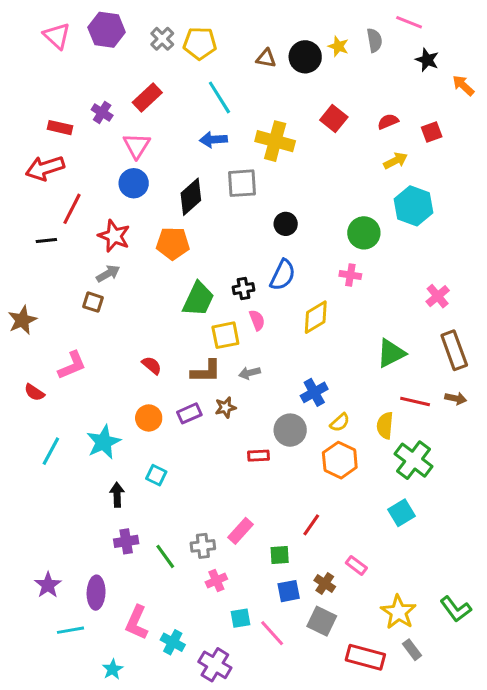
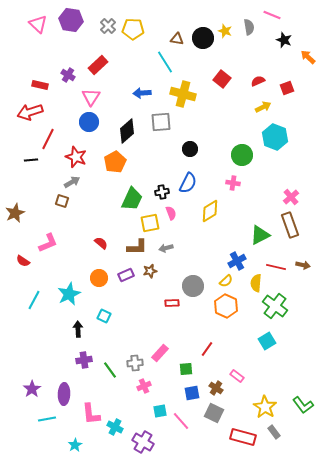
cyan line: (219, 97) -> (165, 62), moved
orange pentagon: (173, 243) -> (115, 162), turned -30
brown rectangle: (454, 350) -> (290, 225), moved
blue cross: (314, 392) -> (237, 261), moved
pink L-shape: (137, 623) -> (91, 414), turned -30

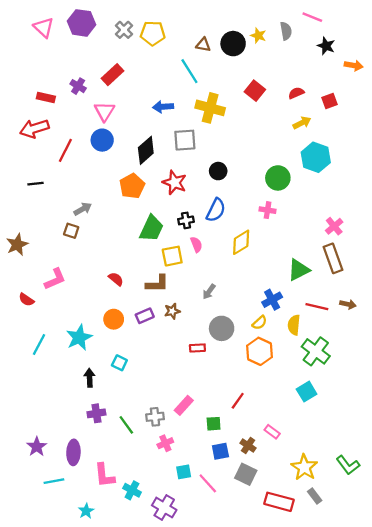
orange arrow: (308, 57) -> (354, 65), turned 147
red line: (48, 139) -> (65, 150), moved
red star: (76, 157) -> (175, 183), moved
gray arrow: (166, 248) -> (209, 292), moved, turned -40

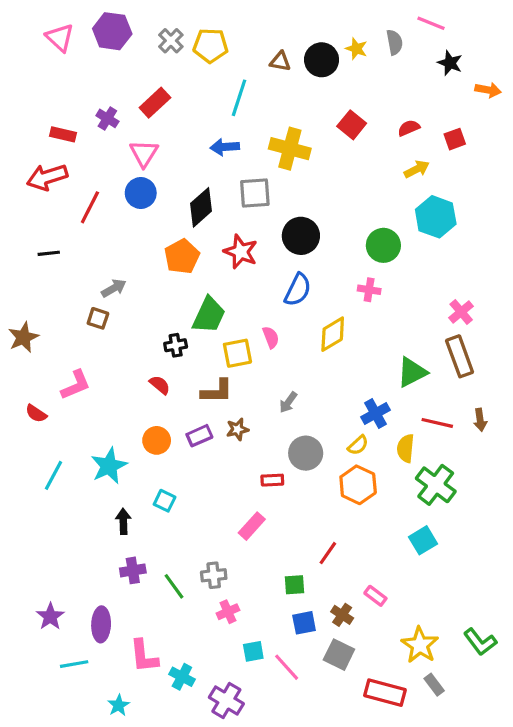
cyan line: (189, 71) -> (239, 98), moved, turned 50
black circle: (218, 171) -> (301, 236), size x1.5
black cross: (186, 220) -> (176, 345), moved
brown arrow: (348, 304) -> (480, 420), turned 70
pink rectangle: (184, 405) -> (252, 526), moved

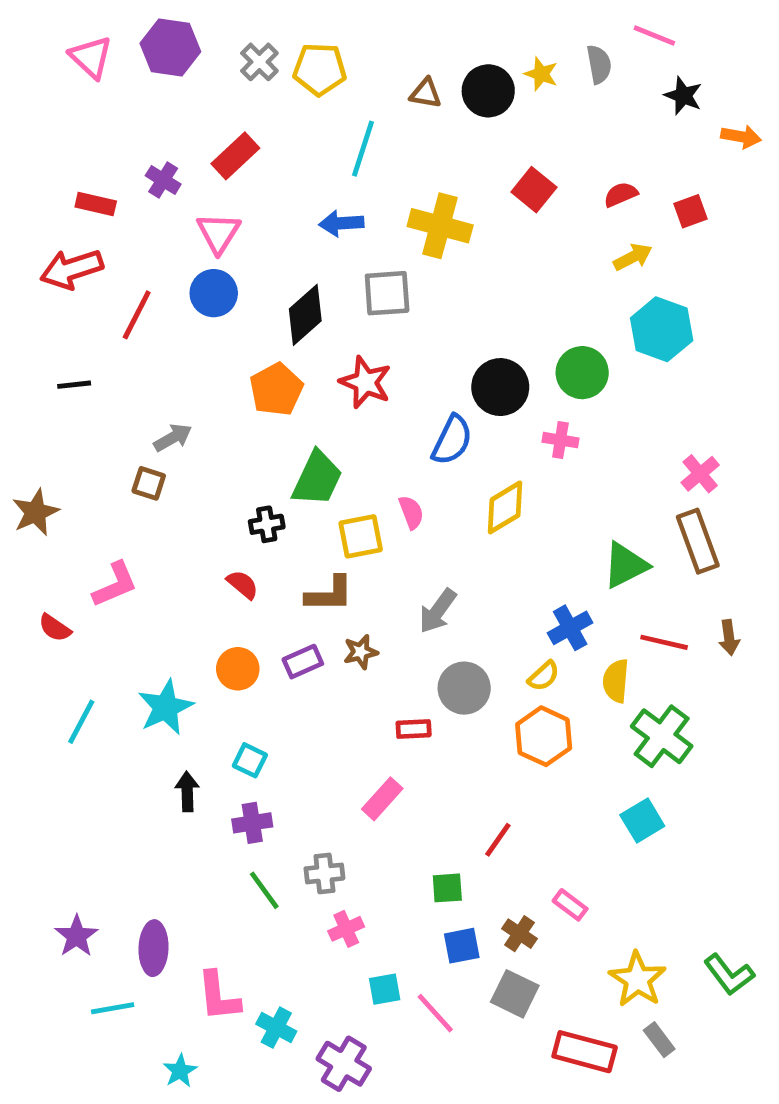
black circle: (301, 236) -> (500, 387), moved
gray arrow: (288, 402) -> (438, 611), size x1.4
purple cross: (133, 570) -> (252, 823), moved

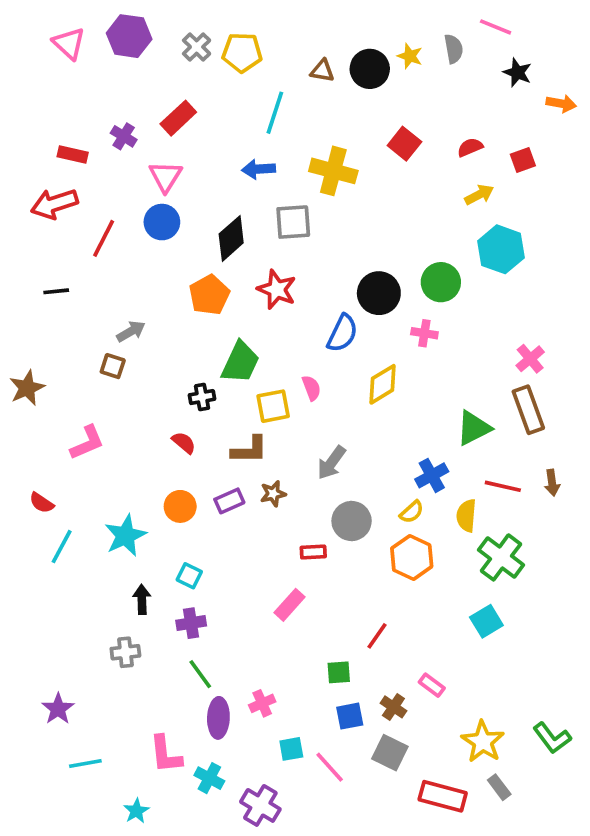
red semicircle: (55, 628) -> (42, 503), moved
gray cross: (324, 873) -> (125, 652), moved
purple ellipse: (154, 948) -> (218, 718), moved

